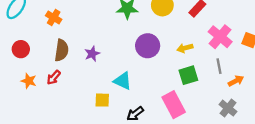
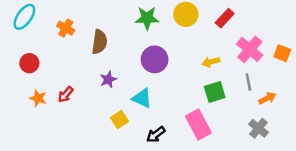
purple circle: (148, 46) -> (155, 59), moved
brown semicircle: (62, 50) -> (99, 42), moved
purple star: (92, 54) -> (108, 79), moved
yellow square: (102, 100) -> (119, 120), turned -35

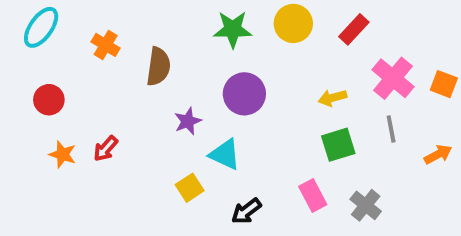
purple star: (108, 79) -> (188, 121), moved
orange arrow: (267, 98) -> (438, 154), moved
pink rectangle: (198, 125) -> (313, 196), size x0.7
gray cross: (258, 128) -> (366, 205), moved

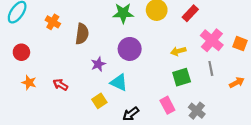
red arrow: (106, 149) -> (60, 85), moved, turned 80

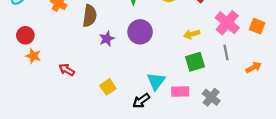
purple star: (98, 64) -> (107, 39), moved
orange star: (29, 82) -> (33, 56), moved
cyan triangle: (119, 82) -> (156, 81), moved, turned 42
pink rectangle: (167, 105) -> (180, 92), turned -63

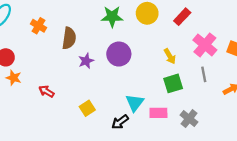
yellow arrow: (192, 34) -> (170, 56), turned -105

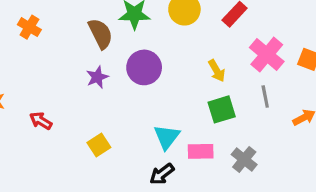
brown semicircle: (69, 38) -> (100, 34), moved, turned -35
black arrow: (120, 122) -> (162, 174), moved

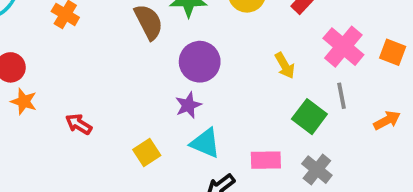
purple star: (97, 77) -> (188, 105), moved
green square: (222, 109) -> (309, 117), moved, turned -36
cyan triangle: (167, 137) -> (205, 143), moved, turned -44

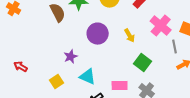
purple circle: (200, 62) -> (98, 34), moved
gray line: (342, 96) -> (175, 47), moved
purple star: (188, 105) -> (71, 57), moved

